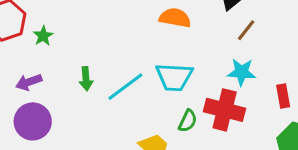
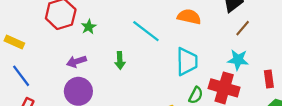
cyan trapezoid: (174, 77) -> (187, 62), turned -96
cyan line: (125, 87) -> (146, 31), moved, turned 72

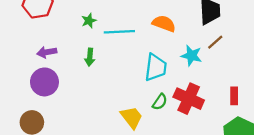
green star: (89, 27) -> (89, 21), moved
cyan line: (146, 31) -> (119, 32), turned -48
cyan star: (238, 60) -> (191, 56), moved

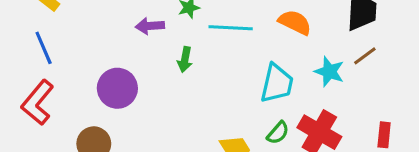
purple arrow: (47, 52) -> (150, 26), moved

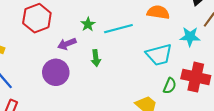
cyan trapezoid: (277, 83) -> (159, 55), turned 80
purple circle: (117, 88) -> (56, 72), moved

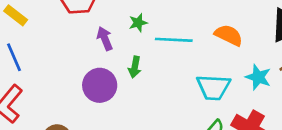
purple arrow: (67, 44) -> (105, 38), turned 72
purple circle: (56, 72) -> (100, 85), moved

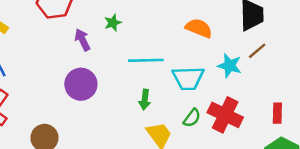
cyan line: (174, 40) -> (146, 60), moved
green arrow: (135, 67) -> (145, 100), moved

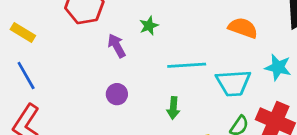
purple circle: (81, 84) -> (117, 94), size x0.6
green arrow: (145, 100) -> (173, 108), moved

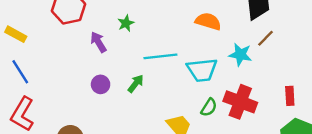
green arrow: (173, 108) -> (136, 84), moved, turned -144

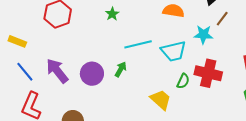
green star: (126, 23) -> (112, 14), moved
purple arrow: (98, 42) -> (57, 71), moved, size x1.5
purple circle: (101, 84) -> (92, 74), size x1.5

